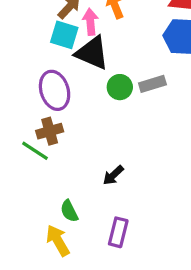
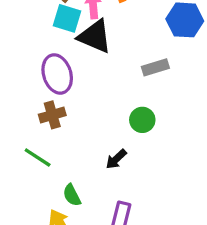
green circle: (120, 87) -> (142, 120), moved
green line: (35, 151) -> (38, 158), moved

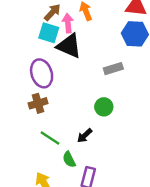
green line: (38, 158) -> (50, 138), moved
green semicircle: (72, 195) -> (69, 159), moved

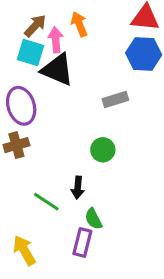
black arrow: (85, 136) -> (78, 187), turned -42
green line: (50, 138) -> (46, 202), moved
green semicircle: (69, 159) -> (93, 219), moved

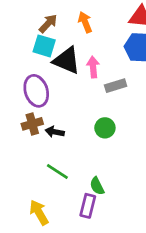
pink arrow: (56, 40) -> (93, 67), moved
black arrow: (78, 187) -> (55, 132), moved, turned 96

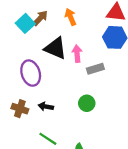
cyan square: (44, 46) -> (25, 23), moved, turned 30
brown cross: (32, 124) -> (20, 109), moved, turned 35

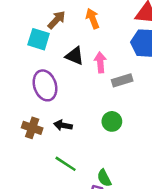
cyan square: (25, 23) -> (39, 39), moved, turned -30
black triangle: (55, 48) -> (75, 56), size x0.7

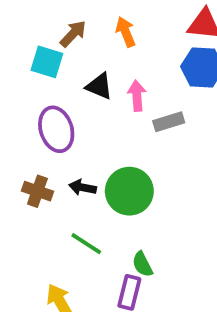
green circle: (112, 121) -> (129, 191), moved, size x1.6

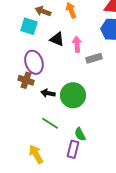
brown arrow: (73, 34) -> (43, 11), turned -112
brown cross: (37, 191) -> (26, 80), moved

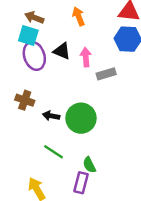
brown arrow: (43, 11) -> (34, 18), moved
purple ellipse: (34, 62) -> (34, 56), moved

